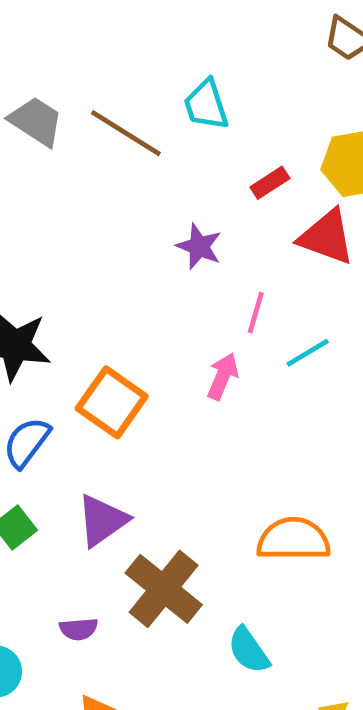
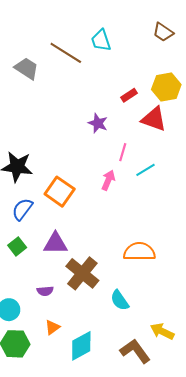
cyan trapezoid: (206, 105) -> (101, 40), moved
brown line: (126, 133) -> (66, 53), moved
purple triangle: (102, 520) -> (55, 243), turned 35

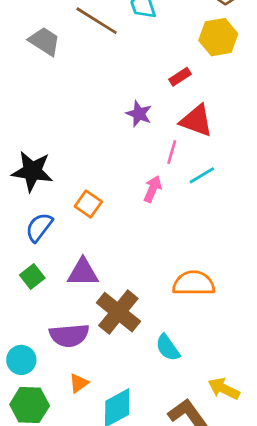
yellow hexagon: (166, 87) -> (218, 37), moved
red triangle: (154, 119) -> (196, 121), moved
orange square: (60, 192) -> (88, 204), size x0.7
purple semicircle: (45, 291) -> (69, 335), size x1.8

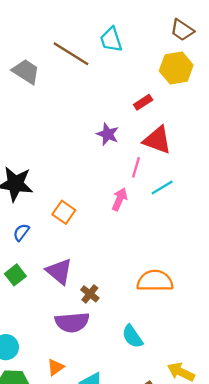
blue semicircle: (39, 227) -> (21, 232), size x0.7
purple triangle: (83, 272) -> (59, 271), turned 40
brown cross: (118, 312) -> (90, 294), moved, size x0.5
purple semicircle: (69, 335) -> (72, 322), moved

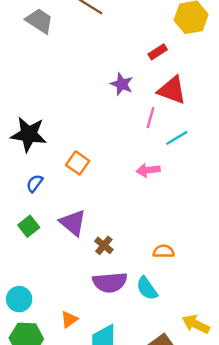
pink arrow: (119, 199) -> (148, 170), moved, turned -120
orange semicircle: (155, 281) -> (164, 251), moved, size x0.6
purple semicircle: (72, 322) -> (110, 282), moved

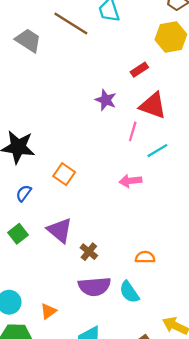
orange triangle: (69, 319) -> (48, 311), moved

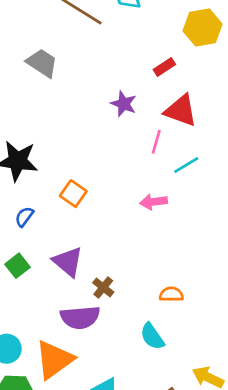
gray trapezoid: (28, 40) -> (42, 63), moved
purple semicircle: (94, 286) -> (80, 317), moved
orange triangle: (48, 311) -> (54, 360), size x2.0

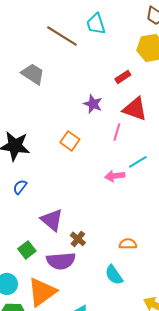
cyan line: (186, 165) -> (138, 162), moved
orange square: (73, 194) -> (70, 141), moved
green square: (17, 266) -> (27, 250), moved

